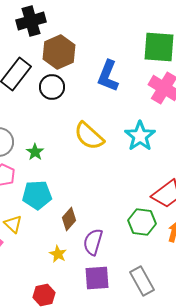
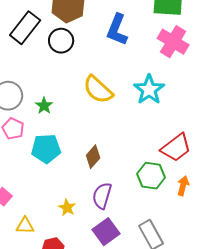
brown diamond: (69, 219) -> (93, 157), moved
yellow triangle: (13, 224) -> (25, 226), moved, turned -42
purple square: (97, 278) -> (106, 232), turned -32

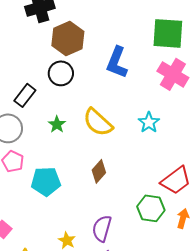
black rectangle: (25, 28) -> (25, 95), moved, size x0.7
cyan star: (149, 90) -> (149, 122), size x0.7
green star: (44, 106) -> (57, 124), moved
brown diamond: (93, 157) -> (99, 171), moved

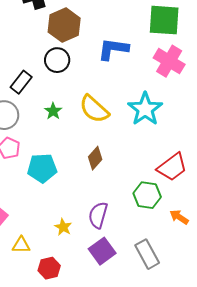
blue L-shape: (117, 62) -> (113, 49), turned 76
cyan star: (149, 122) -> (145, 109), size x1.6
orange arrow: (183, 218) -> (179, 217), moved, turned -72

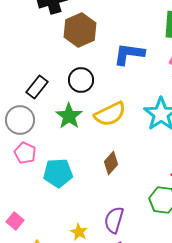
black circle: (57, 60) -> (81, 80), moved
yellow semicircle: (94, 109) -> (110, 114), turned -68
green star: (53, 111) -> (69, 116), size x1.5

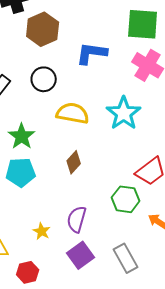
yellow semicircle: (110, 114) -> (73, 113), turned -144
green star: (69, 116) -> (22, 136), moved

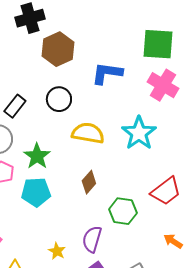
green hexagon: (126, 199) -> (123, 211), moved

